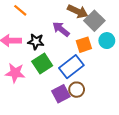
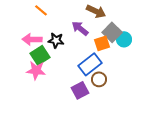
gray square: (94, 21) -> (112, 32), moved
green square: (42, 63) -> (40, 55), moved
brown circle: (77, 90) -> (99, 79), moved

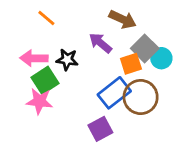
brown circle: (99, 79) -> (141, 97), moved, size x1.6

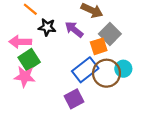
cyan circle: (161, 58) -> (123, 69), moved
black star: (67, 60) -> (47, 27), moved

